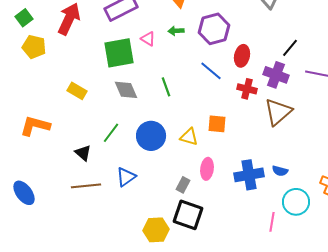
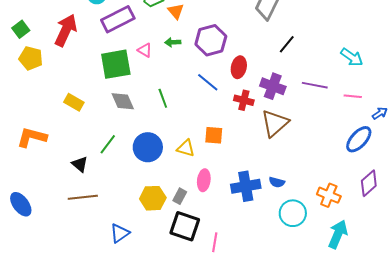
black line: (290, 48) -> (287, 44), moved
blue triangle: (126, 177) -> (120, 233), moved
pink line: (272, 222) -> (215, 242), moved
yellow hexagon: (156, 230) -> (153, 198), moved

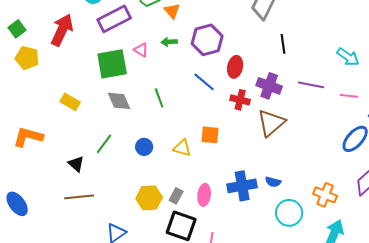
black line: (287, 44) -> (283, 44), turned -48
blue circle: (148, 147) -> (144, 147), size x0.6
pink ellipse: (204, 180) -> (204, 195), moved

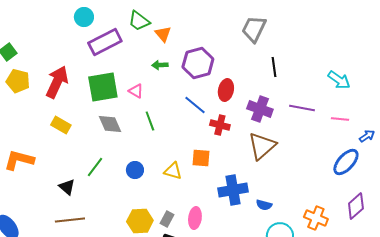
red arrow: (62, 30) -> (57, 82), moved
pink triangle: (141, 50) -> (136, 91), moved
red cross: (240, 100) -> (220, 125), moved
blue cross: (242, 186) -> (233, 190), moved

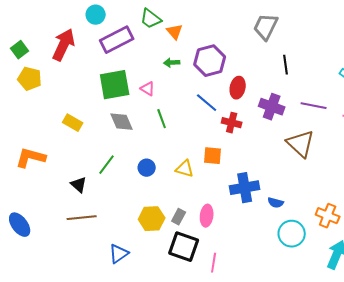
red arrow: (57, 82) -> (64, 45), moved
brown triangle: (262, 146) -> (301, 144), moved, turned -36

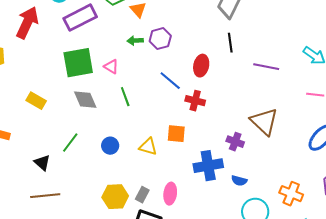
purple hexagon: (210, 61) -> (160, 39), moved, size x0.7
black line: (286, 65) -> (230, 43), moved
purple line: (314, 106) -> (266, 67), moved
purple cross: (272, 107) -> (235, 142), moved, size x0.7

